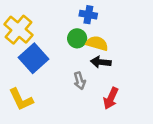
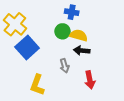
red arrow: (111, 98) -> (90, 80), turned -36
yellow L-shape: (21, 99) -> (37, 85), moved, turned 45

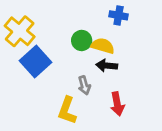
blue cross: (72, 12) -> (119, 15), moved
yellow L-shape: (37, 85) -> (67, 110), moved

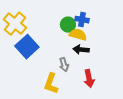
blue cross: (119, 15) -> (82, 20), moved
green circle: (82, 40) -> (68, 25), moved

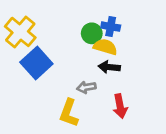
gray arrow: (64, 65) -> (86, 87), turned 96

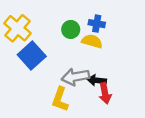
green circle: (92, 33) -> (71, 29), moved
black arrow: (109, 67) -> (97, 80), moved
gray arrow: (86, 87) -> (75, 77), size x1.6

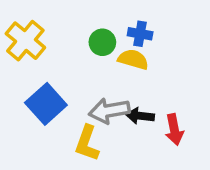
blue square: (32, 55) -> (46, 104), moved
red arrow: (105, 93) -> (174, 130), moved

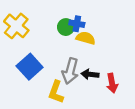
blue cross: (140, 34) -> (77, 24), moved
gray arrow: (109, 111) -> (70, 71), turned -65

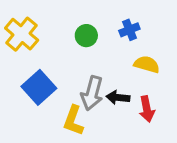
blue cross: (77, 24) -> (129, 30), moved, turned -32
yellow semicircle: (86, 38) -> (147, 64), moved

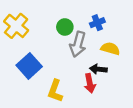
gray arrow: (92, 93) -> (78, 44), moved
black arrow: (118, 97) -> (98, 69), moved
red arrow: (147, 109) -> (90, 83), moved

